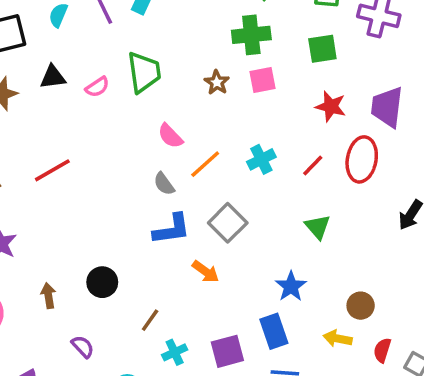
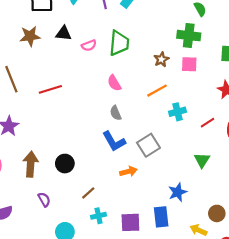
pink semicircle: (170, 136) -> (114, 83), moved
orange line: (205, 164) -> (157, 91), moved
blue L-shape: (172, 229) -> (114, 141), turned 55
orange arrow: (206, 271) -> (128, 171), turned -63
brown arrow: (48, 296) -> (31, 164), size x1.6

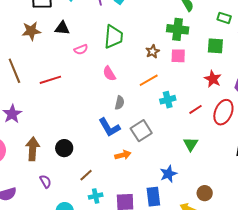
pink semicircle: (89, 46) -> (81, 49), moved
gray semicircle: (116, 113) -> (120, 103), moved, turned -144

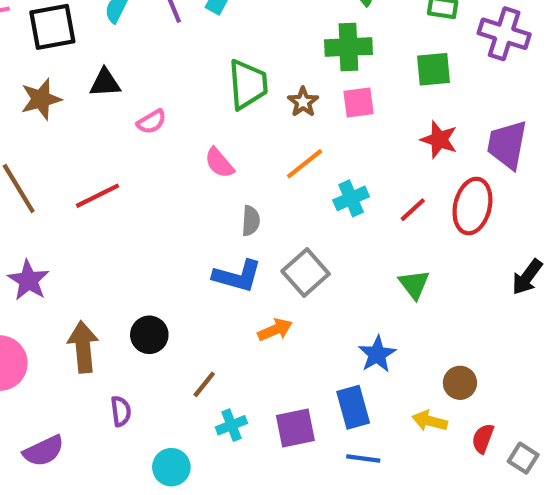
green trapezoid: (113, 37) -> (248, 84), moved
blue L-shape: (109, 127) -> (237, 276), turned -35
purple semicircle: (45, 181) -> (121, 411), turned 32

